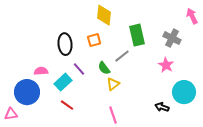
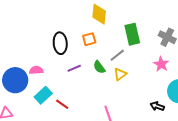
purple line: (79, 69) -> (74, 68), turned -72
cyan rectangle: (63, 82) -> (43, 95), moved
yellow triangle: (113, 84) -> (120, 74), moved
blue circle: (27, 92) -> (15, 80), moved

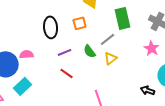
cyan rectangle: (43, 95) -> (23, 86), moved
red line: (62, 104) -> (67, 73), moved

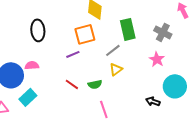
orange square: (80, 23) -> (85, 34), size x1.5
black ellipse: (51, 27) -> (38, 30), moved
green semicircle: (90, 51) -> (95, 84), moved, turned -64
purple line: (65, 52) -> (73, 54), moved

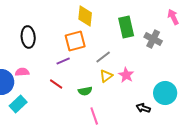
green rectangle: (128, 29) -> (126, 27), moved
pink star: (157, 59) -> (126, 75), moved
red line: (72, 84) -> (56, 84), moved

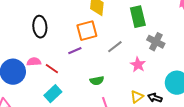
gray cross: (153, 39) -> (156, 42), moved
yellow triangle: (106, 76) -> (137, 97), moved
red line: (56, 84) -> (52, 69), moved
cyan rectangle: (18, 104) -> (53, 94), moved

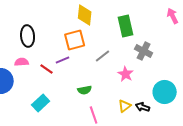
pink semicircle: (34, 62) -> (22, 62), moved
red line: (52, 69) -> (47, 69), moved

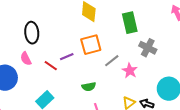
orange square: (75, 40) -> (91, 45), moved
gray line: (103, 56) -> (112, 61), moved
pink semicircle: (22, 62) -> (26, 59), turned -112

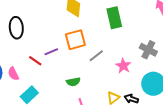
gray cross: (148, 48) -> (148, 50), moved
pink semicircle: (26, 59) -> (13, 74), moved
pink star: (130, 71) -> (123, 66), moved

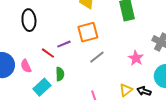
gray line: (96, 56) -> (97, 57), moved
green semicircle: (73, 82) -> (60, 74), moved, turned -80

